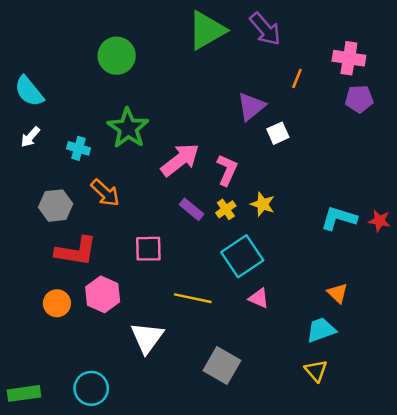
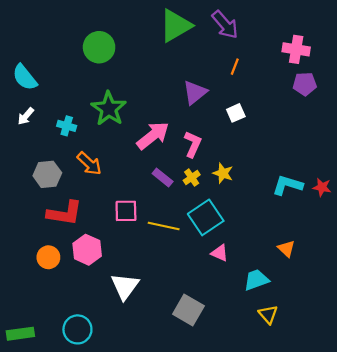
orange line: (297, 79) -> (235, 67), moved
purple triangle: (251, 106) -> (195, 92), moved
yellow line: (193, 298) -> (164, 226), moved
cyan trapezoid: (321, 330) -> (256, 280), moved

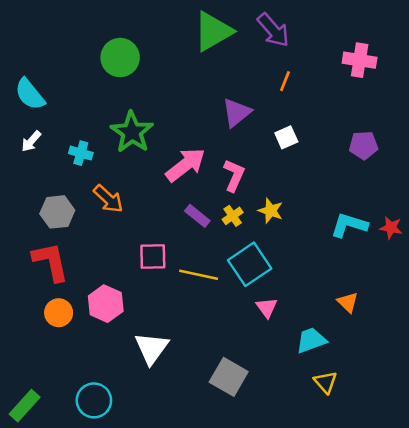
purple pentagon: (305, 84) -> (364, 145), moved
red L-shape: (65, 213) -> (51, 262), moved, turned -111
pink triangle: (220, 253) -> (267, 307), turned 30
green rectangle: (20, 334) -> (25, 406), turned -40

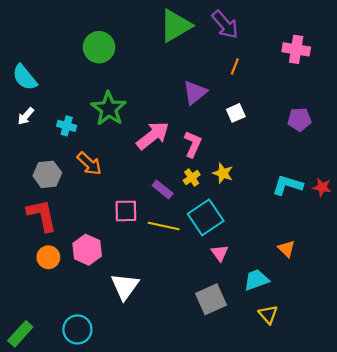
purple rectangle: (197, 216) -> (163, 189), moved
gray square: (229, 377) -> (211, 299), moved, turned 36

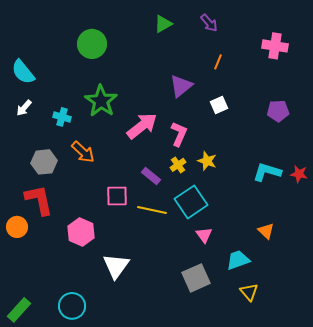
purple arrow: (225, 25) -> (209, 23), size x0.7
green triangle: (176, 26) -> (163, 24), size x0.6
orange circle: (48, 257) -> (17, 227), moved

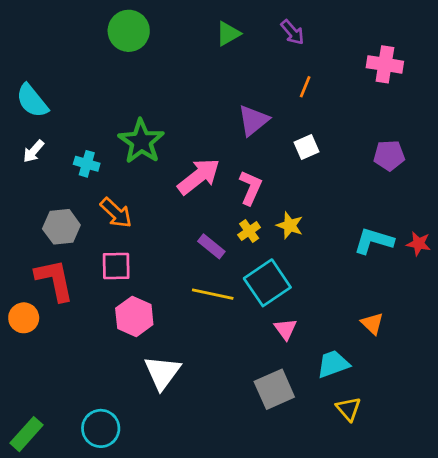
green circle: (92, 44) -> (129, 31), moved
pink square: (117, 196) -> (116, 266), moved
pink hexagon: (81, 232) -> (134, 316), moved

